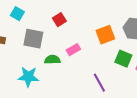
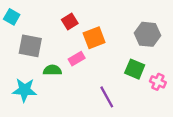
red square: (59, 20) -> (70, 22), moved
orange square: (105, 35) -> (94, 38), moved

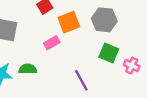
gray hexagon: (147, 34) -> (104, 20), moved
green semicircle: (52, 70) -> (28, 69), moved

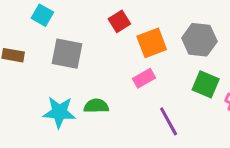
pink rectangle: (52, 43) -> (144, 78), moved

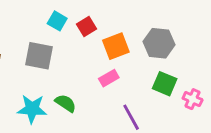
cyan square: (42, 15) -> (57, 21), moved
green semicircle: (96, 106) -> (66, 103), turned 35

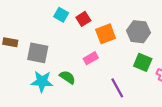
gray square: (39, 56) -> (38, 53), moved
pink rectangle: (109, 78) -> (91, 58), moved

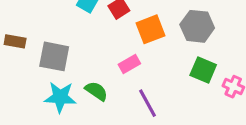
purple line: (117, 88) -> (148, 103), moved

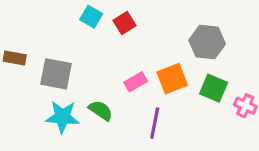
orange square: (151, 29) -> (172, 79), moved
purple line: (148, 103) -> (155, 123), turned 40

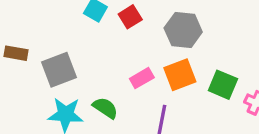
gray hexagon: (207, 42) -> (183, 30), moved
gray square: (56, 74) -> (59, 70), turned -32

